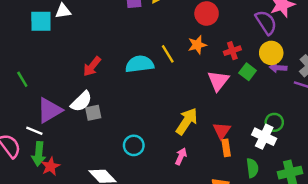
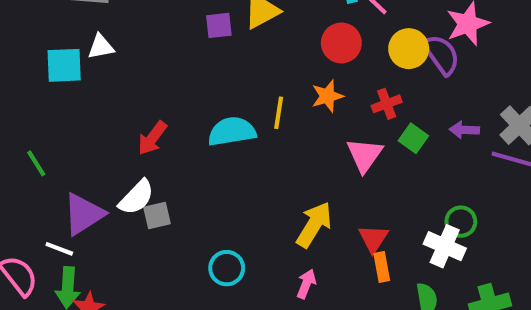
yellow circle: (271, 53) -> (409, 49), moved
yellow line: (168, 54) -> (279, 113), turned 42

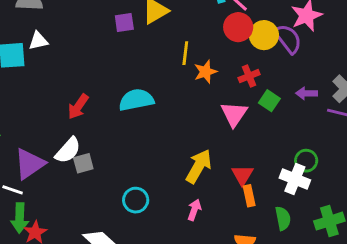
red circle: (341, 43) -> (238, 27), moved
yellow line: (279, 113) -> (185, 53), moved

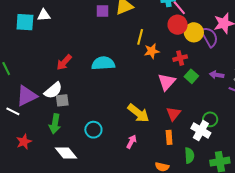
yellow arrow: (199, 166) -> (138, 113), turned 90
red triangle: (242, 175) -> (173, 114), moved
green arrow: (20, 218) -> (55, 124), moved

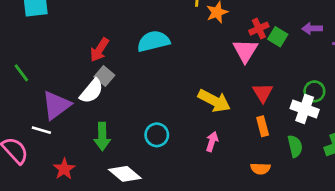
red cross: (180, 58) -> (259, 29), moved
gray square: (62, 100) -> (104, 76), moved, turned -32

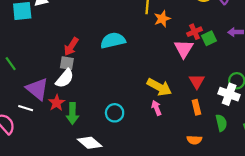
green square: (278, 37) -> (209, 38), turned 32
gray square: (104, 76) -> (67, 63), moved, turned -32
purple triangle: (56, 105) -> (37, 89), turned -45
pink arrow: (212, 142) -> (156, 108), moved, turned -40
red star: (64, 169) -> (57, 103), moved

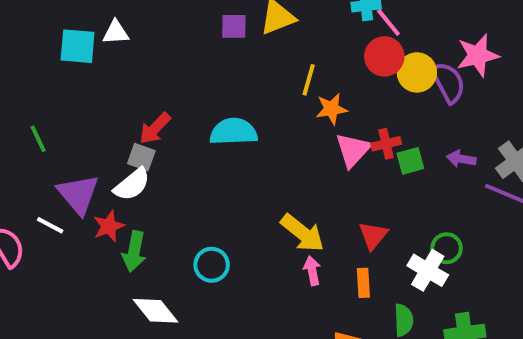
pink triangle: (184, 49) -> (353, 150), moved
pink arrow: (156, 108) -> (312, 271), moved

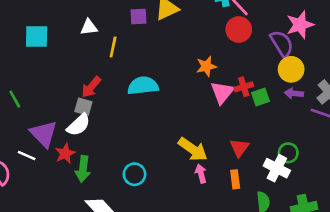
white triangle: (116, 32) -> (89, 27), moved
yellow circle: (417, 72) -> (291, 69), moved
yellow line: (309, 80) -> (113, 47), moved

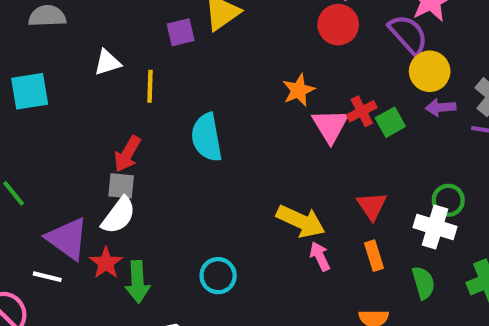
cyan semicircle: (143, 86) -> (207, 137), turned -84

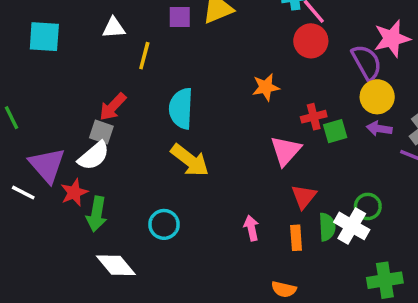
pink triangle: (330, 126) -> (286, 151), moved
yellow arrow: (301, 221) -> (190, 160), moved
green semicircle: (423, 283) -> (327, 227), moved

